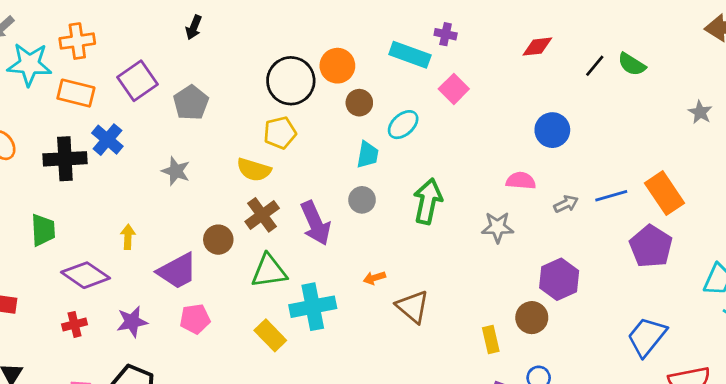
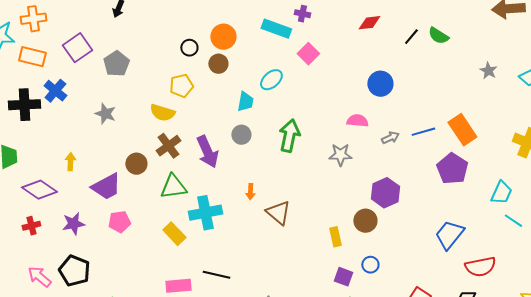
black circle: (291, 81) -> (189, 48), size x0.5
brown circle: (359, 103) -> (218, 64), moved
orange arrow: (374, 278) -> (250, 192), turned -70

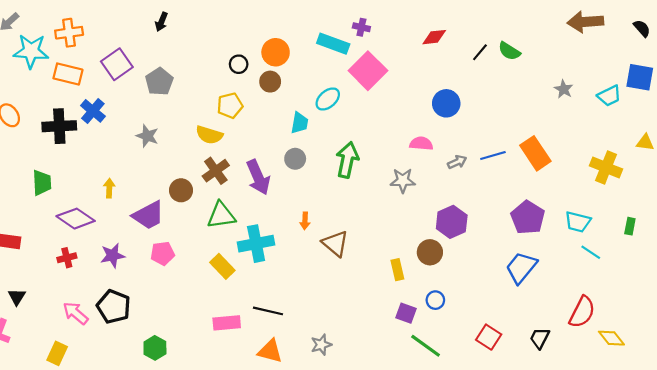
pink square: (308, 54) -> (368, 71), size x1.6
purple pentagon: (452, 169) -> (528, 217), moved
cyan trapezoid: (501, 193) -> (578, 222), turned 80
red semicircle: (480, 267) -> (582, 312), moved, turned -52

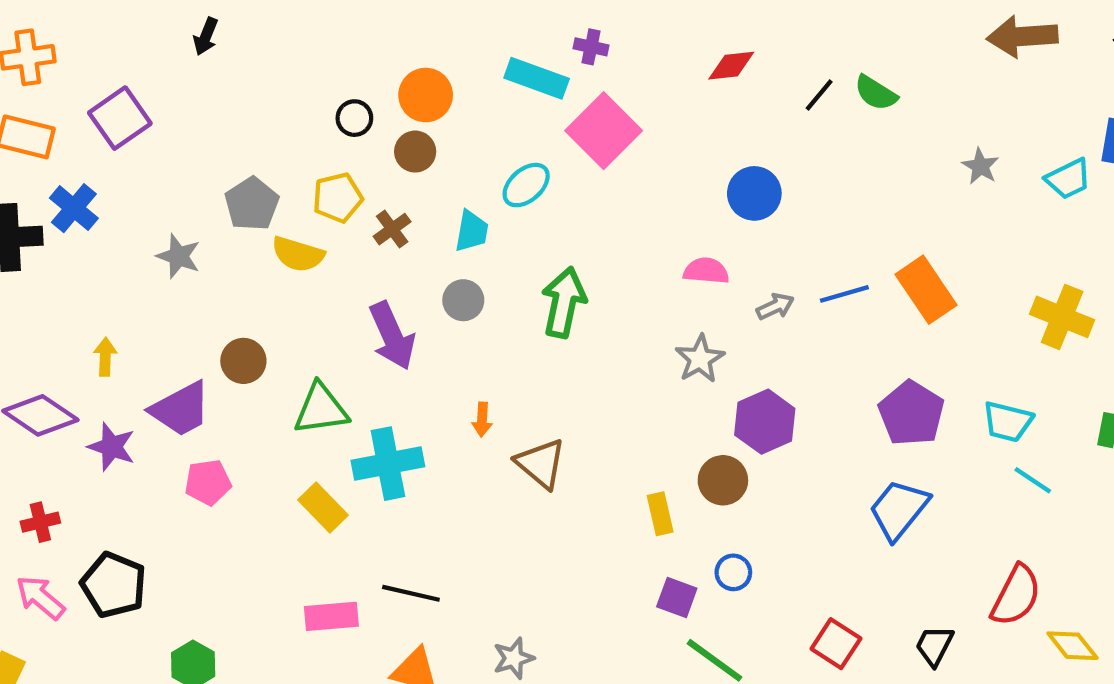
gray pentagon: (159, 82) -> (252, 204), moved
brown cross: (216, 171) -> (392, 229), moved, size x0.7
gray star: (403, 181) -> (700, 359), moved, turned -30
purple star: (113, 256) -> (112, 447), moved, turned 30
red cross: (67, 258) -> (40, 522), moved

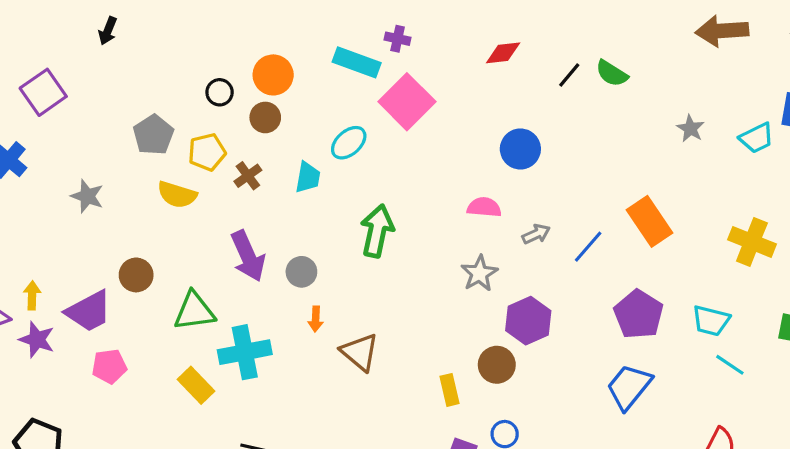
gray pentagon: (252, 204) -> (153, 135), moved
blue line: (844, 294) -> (588, 247), moved, turned -33
gray circle: (463, 300) -> (301, 272), moved
yellow arrow: (105, 357) -> (32, 295), moved

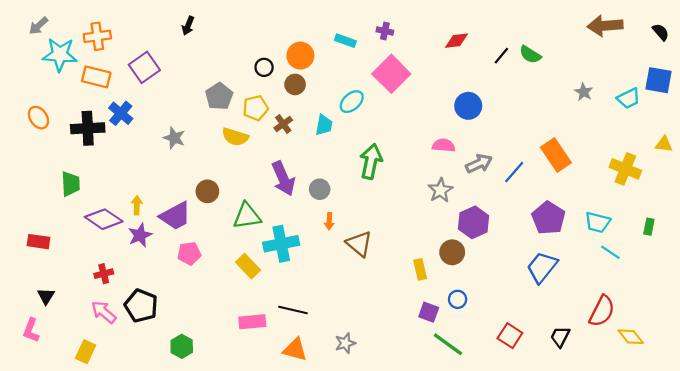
cyan rectangle: (357, 62) -> (345, 41), moved, size x0.7
gray arrow: (536, 234) -> (479, 164), size x1.4
purple star: (37, 340) -> (140, 235), turned 30

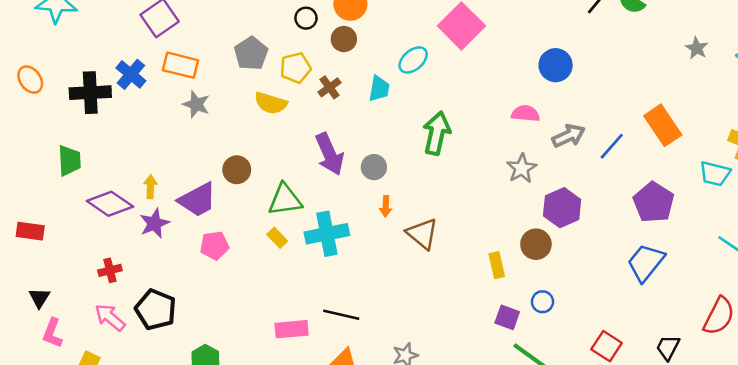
orange rectangle: (96, 77) -> (181, 65), moved
cyan trapezoid: (598, 222) -> (715, 174), moved
yellow rectangle: (248, 266) -> (277, 238), moved, size x0.7
pink L-shape: (31, 330) -> (52, 333), moved

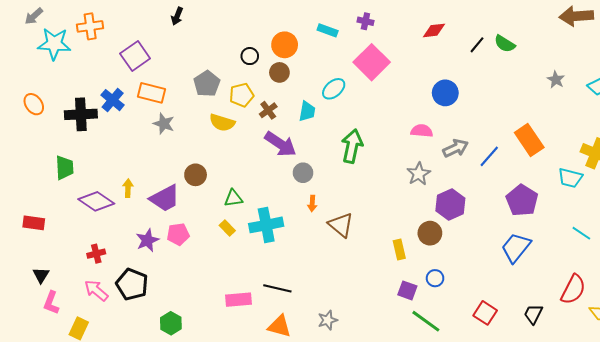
purple arrow: (329, 154) -> (280, 144), moved, turned -32
green triangle: (285, 200) -> (233, 198), size x0.7
purple star: (154, 223) -> (147, 240), moved

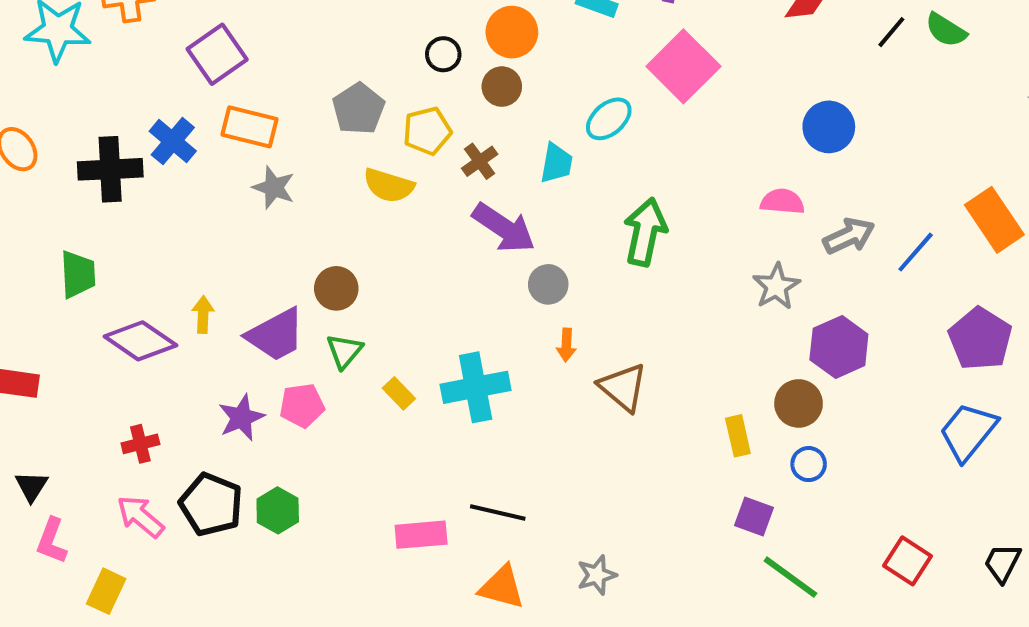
green triangle: (233, 198) -> (344, 351), moved, turned -42
blue circle: (435, 278) -> (809, 464), moved
green hexagon: (171, 323) -> (278, 510), moved

